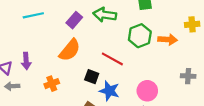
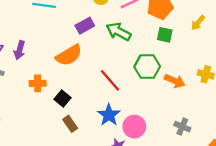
black square: (92, 77) -> (63, 98), moved
blue star: (109, 91) -> (109, 115), moved

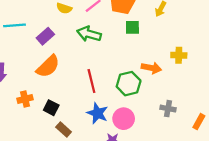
purple rectangle: (85, 26) -> (45, 36), moved
green hexagon: (147, 67) -> (129, 84), moved
red line: (110, 80) -> (91, 81), turned 40

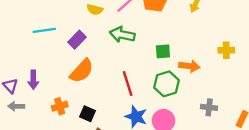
green square: (132, 27) -> (163, 51), moved
yellow cross: (179, 55) -> (226, 50), moved

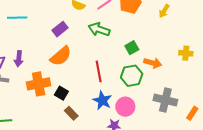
cyan line: (44, 30) -> (17, 18), moved
green square: (163, 51) -> (132, 48), turned -32
orange cross: (60, 106) -> (39, 84), size x1.6
gray cross: (209, 107) -> (165, 100), size x1.6

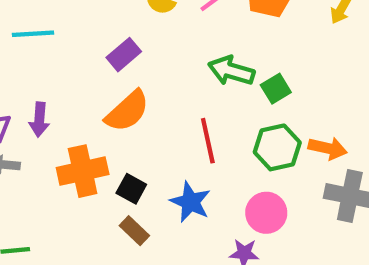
green arrow: (99, 29) -> (231, 71), moved
orange arrow: (153, 63) -> (328, 148), moved
blue star: (102, 100) -> (190, 202), moved
brown rectangle: (71, 113) -> (134, 231), moved

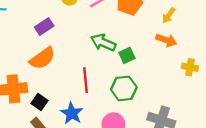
orange arrow: (328, 148) -> (166, 40), moved

